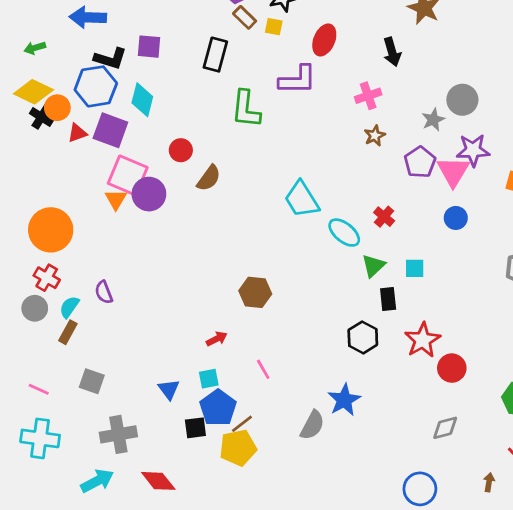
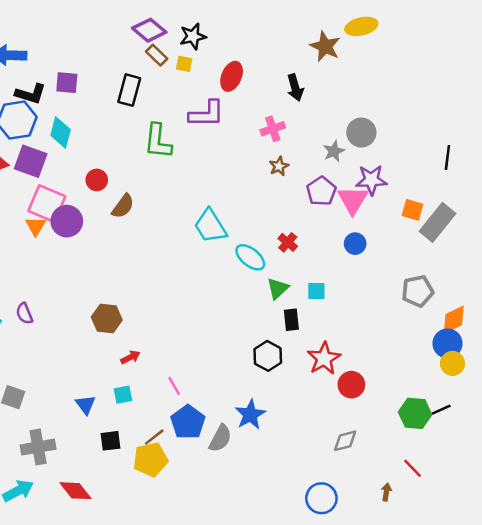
brown hexagon: (255, 292) -> (107, 318), moved
blue pentagon: (218, 408) -> (188, 422), moved

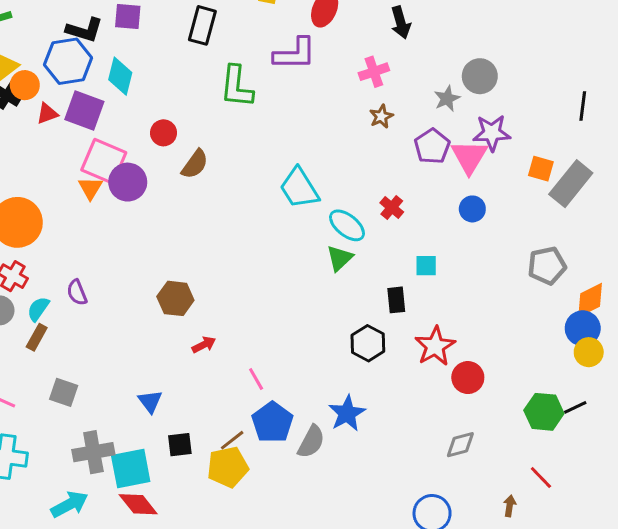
green triangle: (278, 289) -> (340, 258), moved
cyan square: (123, 395) -> (131, 469), moved, size x1.8

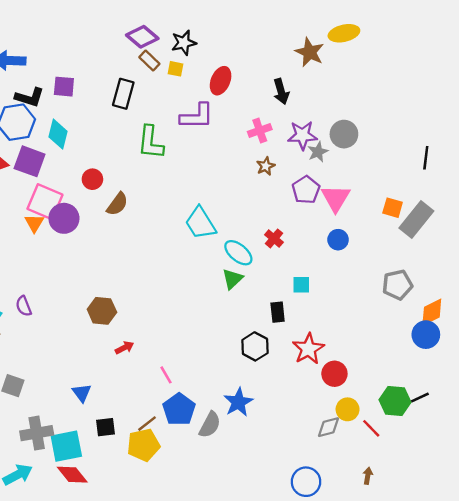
purple star: (492, 133) -> (302, 135), moved
yellow circle: (589, 352) -> (348, 409), moved
red line: (541, 477) -> (371, 428), moved

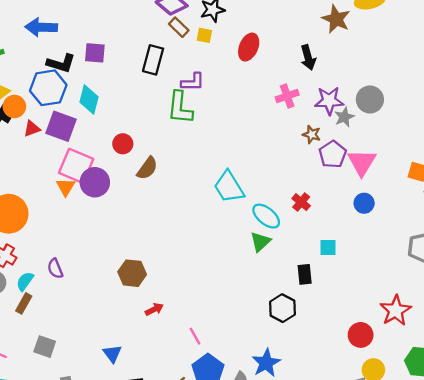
purple L-shape: (197, 116) -> (193, 82), moved, size x0.7
brown star: (266, 166) -> (312, 134), moved, turned -30
red star: (308, 349) -> (396, 310), moved

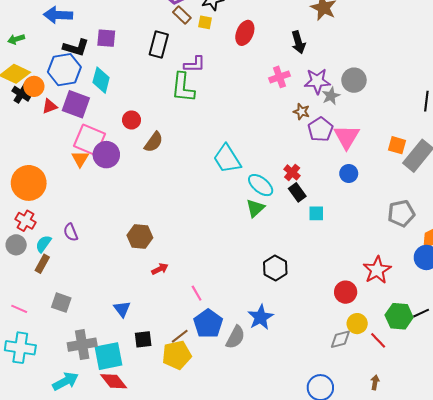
black rectangle: (305, 274) -> (297, 192), moved, turned -30

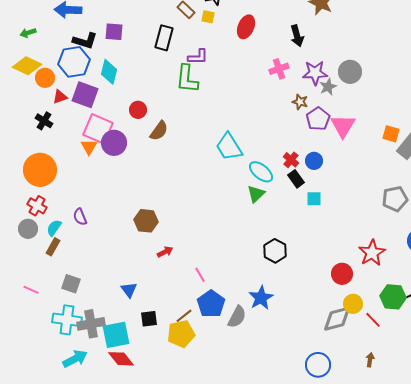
black cross: (21, 94) -> (44, 121), moved
blue circle: (349, 174) -> (314, 161), moved
gray diamond: (340, 339) -> (337, 319), size x1.4
cyan cross: (20, 348) -> (67, 320), moved

